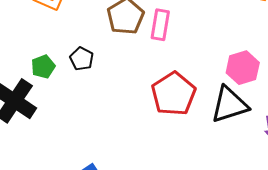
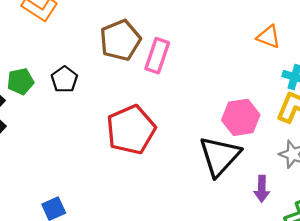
red pentagon: (173, 94) -> (131, 130), moved
black triangle: (229, 105) -> (220, 156), turned -39

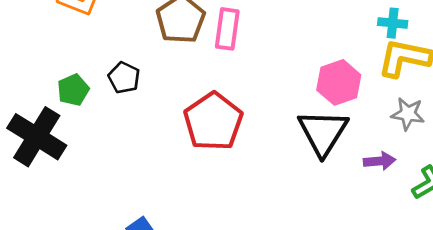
purple arrow: (262, 189) -> (380, 161), turned -85

